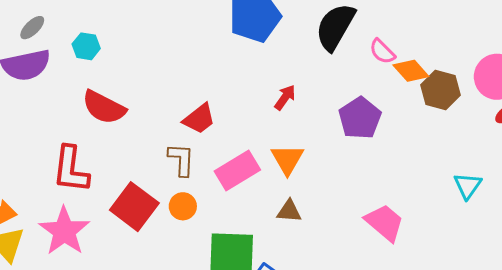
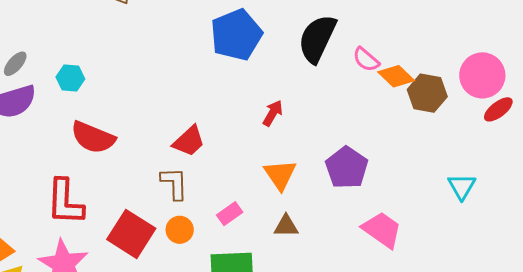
purple pentagon: (360, 118) -> (347, 168), moved
pink rectangle: (237, 171) -> (230, 214), moved, size x0.6

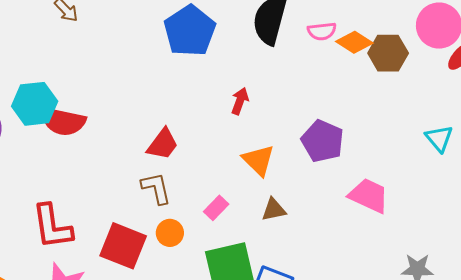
pink semicircle: (366, 60) -> (322, 31), turned -36
cyan hexagon: (70, 78) -> (35, 104), size x1.6
red semicircle: (93, 137) -> (63, 121), moved

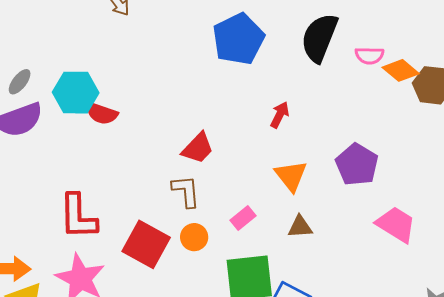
red semicircle: (63, 121) -> (102, 113), size x0.7

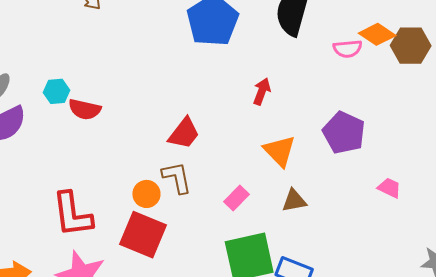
pink semicircle: (369, 56) -> (348, 49), moved
cyan hexagon: (76, 93) -> (56, 91), size x0.6
pink trapezoid: (396, 224) -> (389, 188), size x0.6
orange circle: (194, 237) -> (146, 194), moved

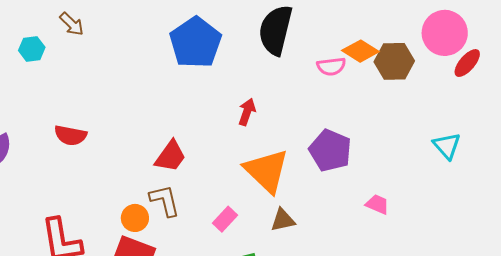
cyan hexagon: (56, 91) -> (32, 49), moved
orange triangle: (280, 151) -> (267, 171), size x1.4

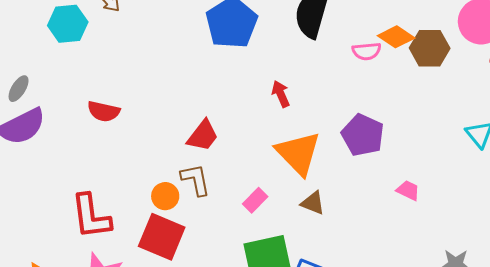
cyan hexagon: (32, 49) -> (68, 24), size x1.5
red arrow: (247, 112) -> (281, 94), turned -44
brown triangle: (283, 220) -> (313, 203), turned 32

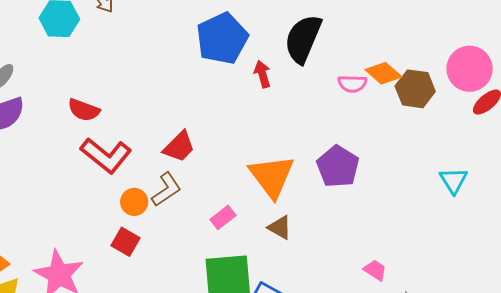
red arrow: (281, 94) -> (262, 74), moved
brown L-shape: (196, 180) -> (166, 189), turned 60
pink trapezoid: (408, 190) -> (375, 270), moved
red L-shape: (91, 216) -> (106, 155), moved, turned -51
red square: (162, 237) -> (125, 242), size x0.6

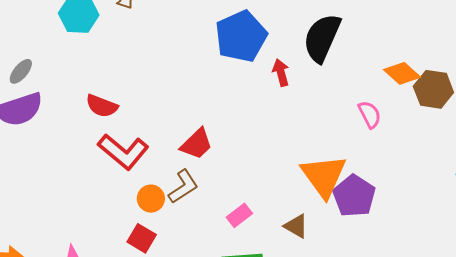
pink semicircle: (352, 84) -> (370, 114), moved, turned -120
purple pentagon: (338, 166) -> (354, 196), moved
orange triangle: (272, 176) -> (324, 176), moved

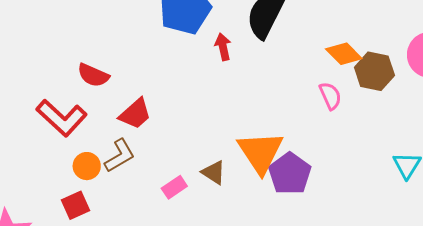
red semicircle: (102, 106) -> (93, 75), moved
pink semicircle: (370, 114) -> (330, 96), moved
brown triangle: (296, 226) -> (214, 172), moved
red square: (142, 238) -> (75, 205), turned 32

